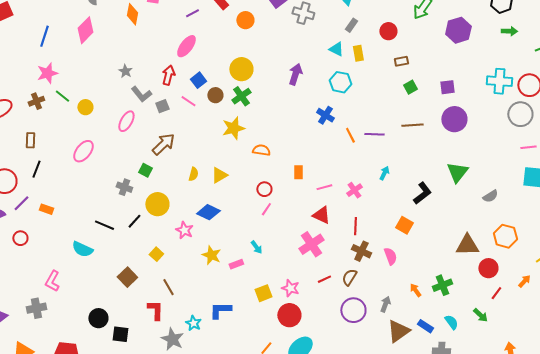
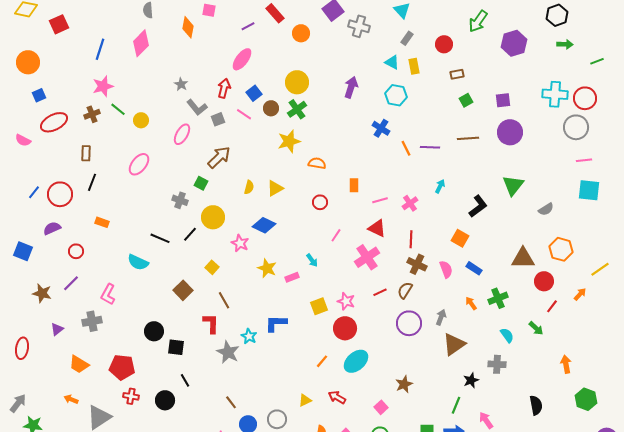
purple line: (21, 203) -> (71, 283), moved
pink line: (266, 209) -> (336, 235), moved
blue rectangle: (425, 326) -> (474, 268), moved

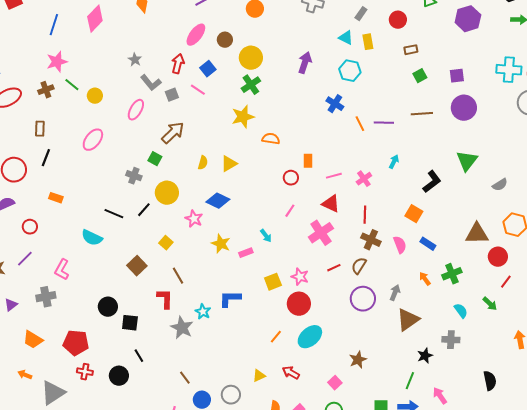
brown circle: (271, 108) -> (225, 40), moved
red circle: (320, 202) -> (291, 178), moved

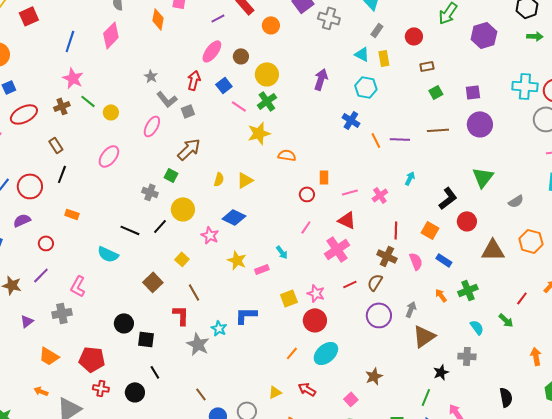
pink star: (57, 62) -> (73, 78), turned -30
pink line: (198, 90) -> (239, 106), moved
brown rectangle: (40, 129) -> (56, 145), turned -35
red line: (365, 215) -> (396, 230), moved
red circle: (498, 257) -> (467, 221), moved

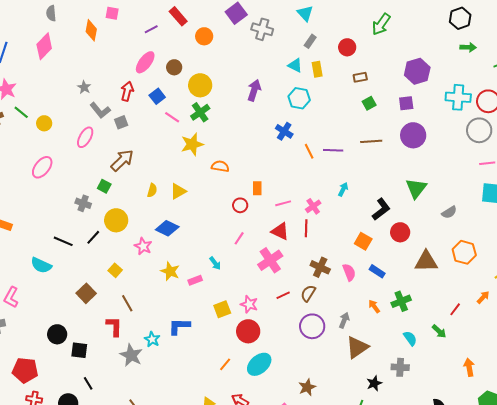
purple hexagon: (484, 35) -> (417, 71), moved
red line: (396, 230) -> (306, 228), moved

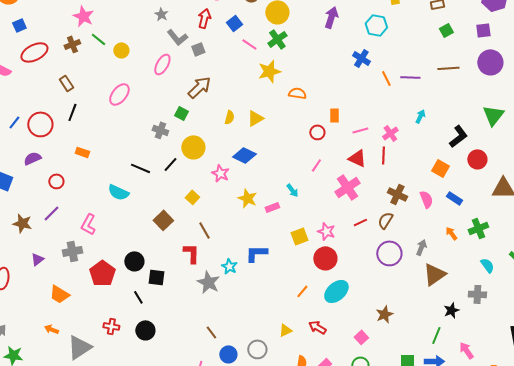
red pentagon: (25, 370) -> (102, 273), moved, turned 30
black line: (88, 383) -> (138, 297), moved

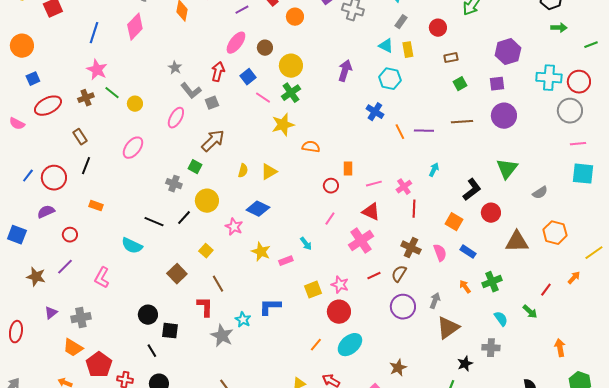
red line: (383, 155) -> (414, 209), moved
gray cross: (72, 251) -> (81, 318), moved
red pentagon: (102, 273) -> (99, 365), moved

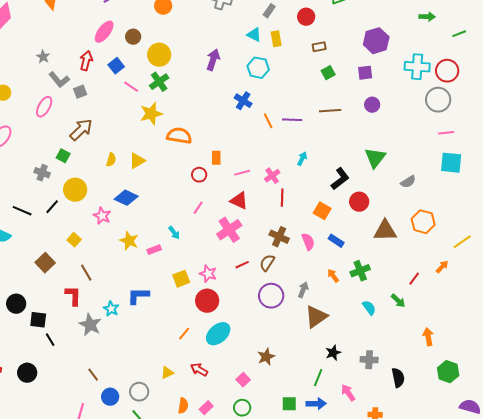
purple circle: (504, 116) -> (372, 105), size x0.6
orange semicircle: (311, 147) -> (179, 136), size x1.4
gray cross: (491, 348) -> (369, 360), moved
black line: (152, 351) -> (50, 340), moved

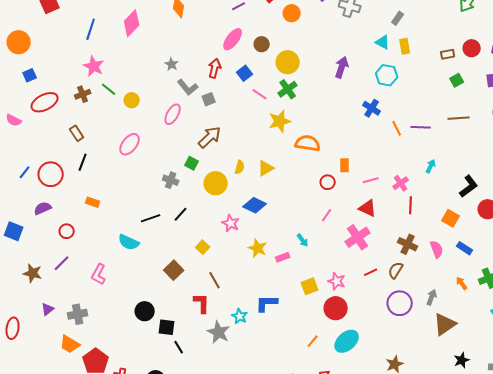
red circle: (306, 17) -> (472, 48), moved
yellow circle: (75, 190) -> (216, 183), moved
black line: (22, 211) -> (151, 218), turned -42

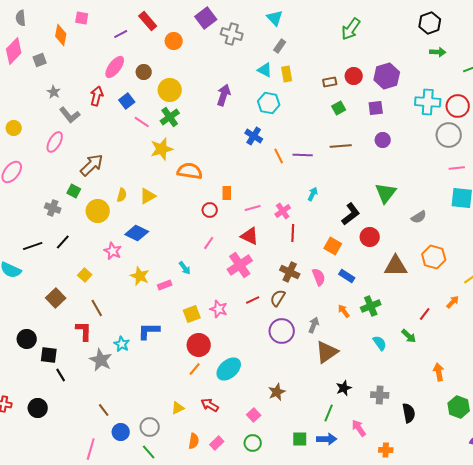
gray square: (209, 99) -> (40, 60), moved
red circle: (336, 308) -> (199, 345), moved

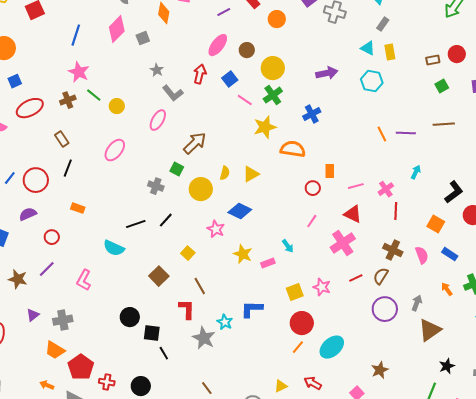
purple arrow: (224, 95) -> (327, 73), turned 60
blue cross: (254, 136) -> (312, 114), moved, turned 30

